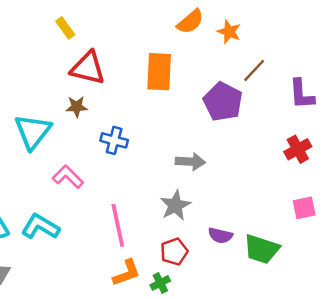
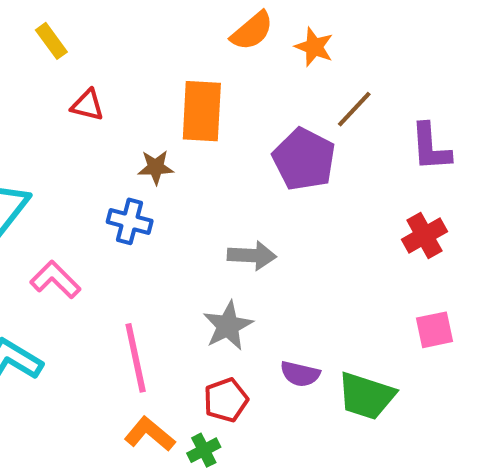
red triangle: (88, 68) -> (87, 105), size x0.6
brown star: (77, 107) -> (156, 167), moved
orange L-shape: (127, 273) -> (150, 434), turned -120

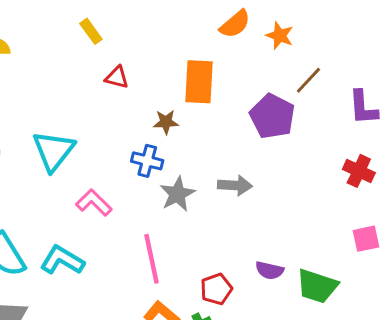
red cross: (424, 235) -> (359, 171), turned -36
gray star: (228, 326) -> (177, 194), moved

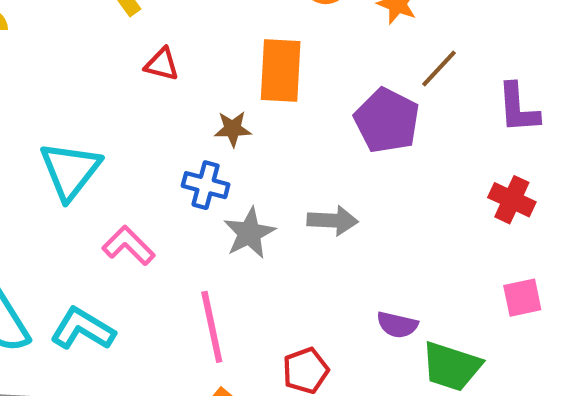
purple semicircle: (270, 270) -> (397, 325), moved

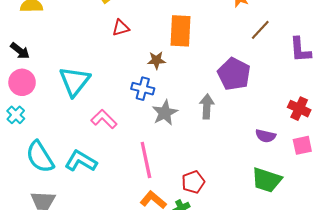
red triangle: (162, 64) -> (121, 28), turned -30
purple pentagon: (387, 121) -> (234, 74), moved
red cross: (512, 200) -> (299, 109), moved
gray arrow: (333, 221) -> (207, 106), turned -90
purple semicircle: (397, 325) -> (266, 136), moved

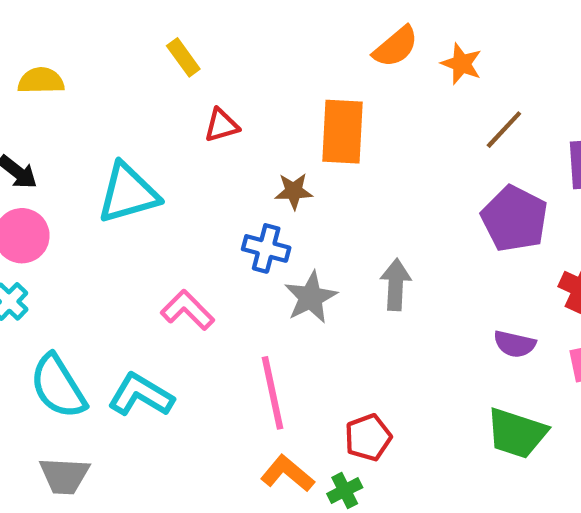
purple pentagon: (234, 74) -> (515, 219), moved
cyan triangle: (75, 81) -> (128, 193), moved, turned 36

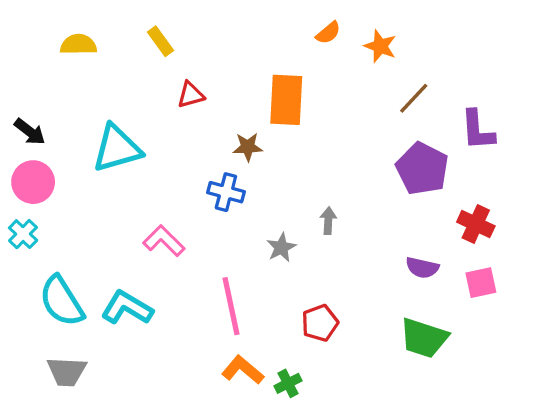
orange semicircle: (396, 47) -> (328, 33), size x0.7
yellow semicircle: (41, 81) -> (78, 45), moved
gray arrow: (396, 285) -> (328, 221), size x0.7
gray star: (311, 297) -> (281, 247), moved, size x0.7
red pentagon: (368, 437) -> (320, 323), moved

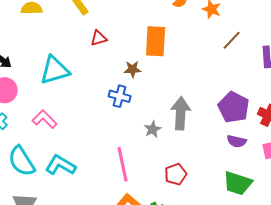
purple pentagon: (422, 169) -> (234, 107), moved
gray arrow: (328, 221) -> (181, 113), size x2.0
pink L-shape: (164, 241) -> (45, 119), moved

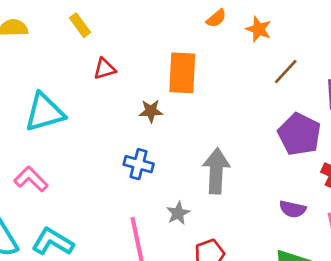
blue cross: (120, 96) -> (139, 164), moved
purple pentagon: (234, 107) -> (299, 134), moved
gray star: (153, 129) -> (178, 213), moved

